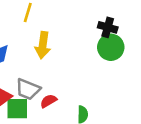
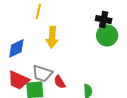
red semicircle: (48, 101) -> (60, 82), turned -88

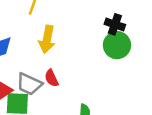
red semicircle: (60, 82) -> (51, 78), moved

